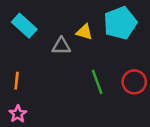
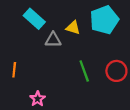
cyan rectangle: (24, 26) -> (34, 19), moved
pink star: (18, 114) -> (38, 99), moved

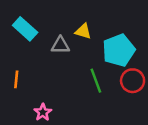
cyan rectangle: (34, 19) -> (25, 29), moved
cyan pentagon: (104, 20) -> (119, 50), moved

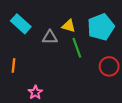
cyan pentagon: (119, 50) -> (101, 27), moved
green line: (96, 81) -> (77, 48), moved

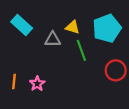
orange line: (14, 65) -> (14, 81), moved
pink star: (35, 92) -> (37, 84), moved

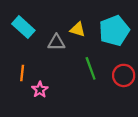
green line: (81, 50) -> (91, 68), moved
orange line: (14, 81) -> (22, 73), moved

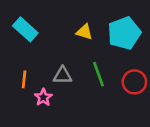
gray triangle: (56, 42) -> (63, 76), moved

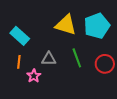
cyan rectangle: (25, 29) -> (20, 36), moved
yellow triangle: (84, 32) -> (66, 25), size x1.6

